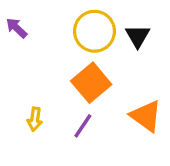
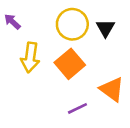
yellow arrow: (35, 119) -> (30, 57), moved, size x1.6
purple line: (83, 126) -> (77, 108), moved, turned 30

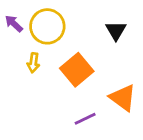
yellow circle: (72, 24) -> (47, 26), moved
yellow arrow: (30, 57) -> (33, 63), size x0.6

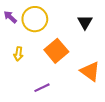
yellow arrow: (33, 63) -> (18, 54), moved
purple line: (85, 119) -> (42, 88), moved

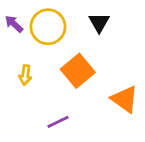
black triangle: (85, 22) -> (99, 22), moved

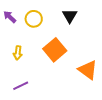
yellow circle: (48, 27) -> (34, 19), size x0.7
purple line: (58, 122) -> (21, 86), moved

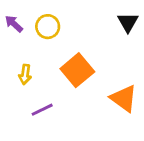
black triangle: (70, 16) -> (128, 22), moved
purple line: (21, 86) -> (42, 110), moved

